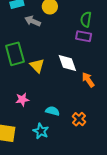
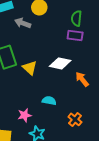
white diamond: (67, 63) -> (60, 63), turned -55
pink star: (22, 100) -> (25, 115), moved
cyan semicircle: (52, 111) -> (49, 101), moved

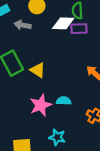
white diamond: (60, 63) -> (63, 23), moved
pink star: (25, 115) -> (41, 105), moved, size x1.5

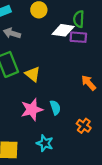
gray arrow: (22, 25) -> (12, 33), moved
cyan semicircle: (64, 101) -> (55, 108), turned 64

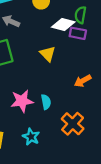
yellow triangle: (33, 74) -> (48, 54), moved
orange arrow: (89, 83) -> (83, 81), turned -84
orange cross: (84, 126) -> (73, 124), size x1.5

